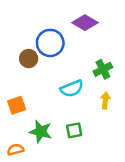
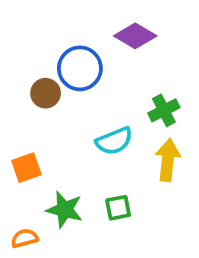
yellow arrow: (105, 100) -> (168, 160), size x1.5

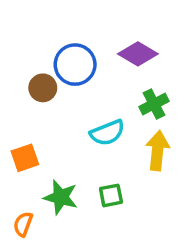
purple diamond: (135, 36) -> (138, 54), moved
orange semicircle: (25, 238) -> (23, 224), turned -55

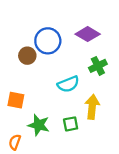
yellow arrow: (158, 151) -> (92, 107), moved
orange square: (25, 158) -> (16, 100), turned 30

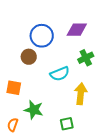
purple diamond: (88, 34) -> (77, 30), turned -30
brown circle: (27, 56) -> (29, 57), moved
green square: (71, 124) -> (67, 124), moved

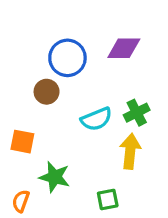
green cross: (86, 58) -> (137, 113), moved

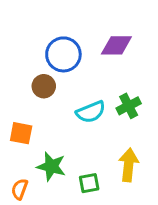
yellow arrow: (130, 151) -> (129, 165), moved
green square: (108, 200) -> (89, 183), moved

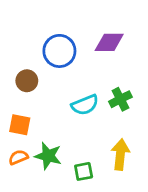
brown circle: (44, 86) -> (27, 81), moved
orange semicircle: (20, 189) -> (18, 157), moved, turned 48

